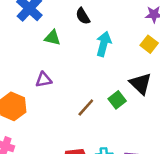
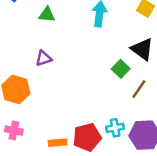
brown line: (86, 108) -> (139, 89), moved

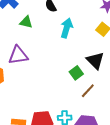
purple triangle: (44, 58) -> (18, 55), size x1.5

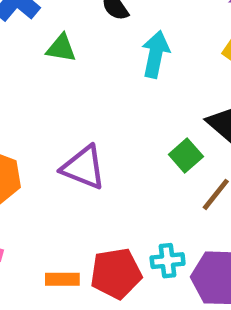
purple triangle: (18, 55) -> (83, 167), moved, turned 35

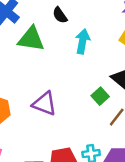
green triangle: (61, 48) -> (31, 39), size x1.6

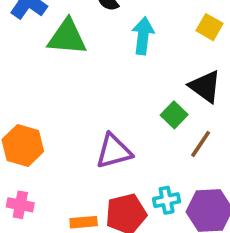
purple triangle: (44, 104) -> (114, 151), moved, turned -32

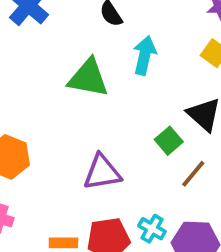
green triangle: (67, 37) -> (88, 78), moved
cyan cross: (167, 200) -> (152, 229), turned 35

